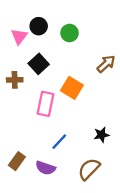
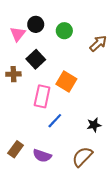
brown arrow: (106, 64) -> (98, 43), moved
blue line: (59, 142) -> (55, 121), moved

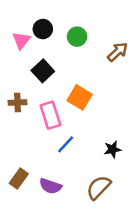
brown cross: (13, 74) -> (17, 103), moved
pink rectangle: (42, 96) -> (50, 115), turned -30

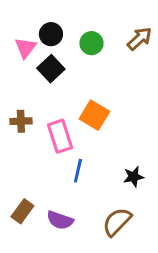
brown arrow: (118, 52) -> (140, 39), moved
black square: (43, 71) -> (51, 69), moved
blue line: (66, 144) -> (78, 171), turned -30

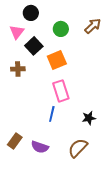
black circle: (51, 34) -> (31, 13), moved
orange square: (94, 115) -> (57, 60), moved, turned 36
brown cross: (21, 121) -> (18, 69), moved
pink rectangle: (60, 136) -> (61, 91), moved

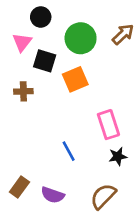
green circle: (61, 29) -> (81, 38), size x1.5
black square: (34, 46) -> (45, 61), turned -30
pink rectangle: (61, 91) -> (108, 125), moved
blue line: (52, 114) -> (69, 151), turned -42

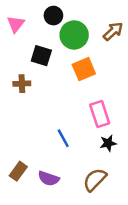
black circle: (41, 17) -> (53, 16), moved
pink triangle: (22, 42) -> (16, 24), moved
orange square: (75, 79) -> (84, 69), moved

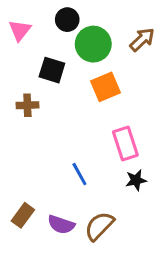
brown semicircle: (95, 180) -> (99, 226), moved

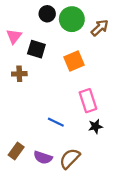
pink triangle: (20, 30) -> (14, 36), moved
green circle: (93, 44) -> (72, 19), moved
blue line: (79, 174) -> (56, 122), turned -35

